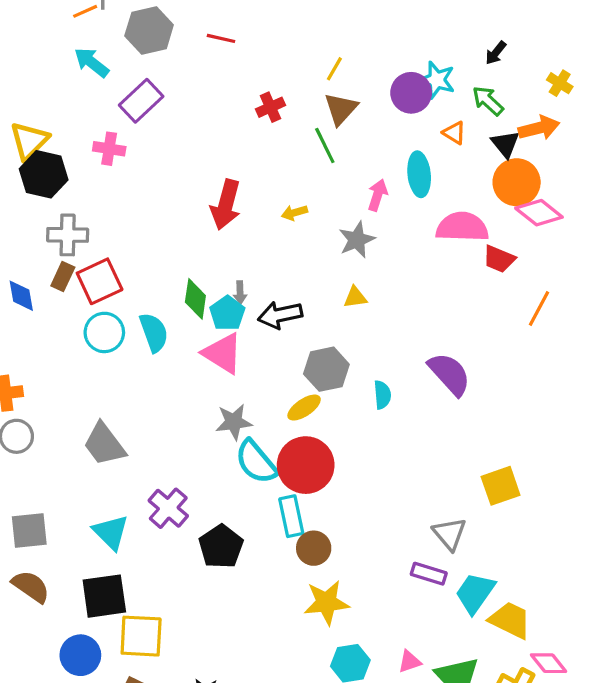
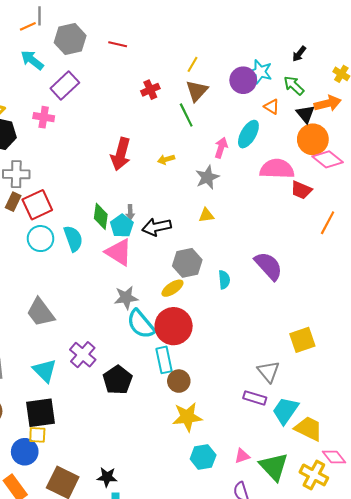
cyan ellipse: (419, 174) -> (248, 134), turned 36
yellow square: (141, 636) -> (37, 435), moved, size x0.6

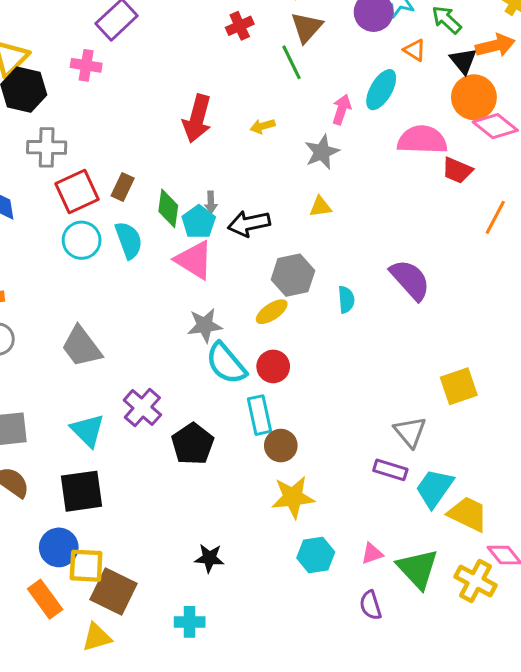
brown rectangle: (13, 202) -> (123, 187), moved
red circle: (174, 326) -> (273, 366), size x0.6
yellow square: (37, 435) -> (86, 566), moved, size x1.4
black star: (107, 477) -> (209, 558), moved

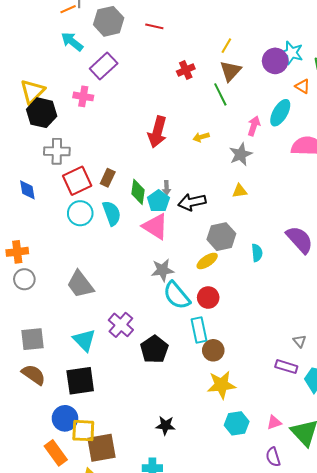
gray triangle: (410, 432) -> (300, 341), size x0.6
brown square: (113, 592) -> (102, 448), turned -36

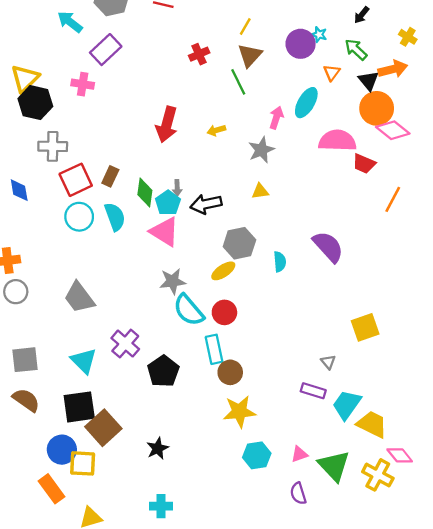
cyan star: (291, 53) -> (319, 35), size x0.6
orange triangle: (303, 86) -> (332, 73), turned 35
black star: (166, 425) -> (158, 448), moved, turned -30
brown square: (102, 448) -> (103, 428), moved, turned -32

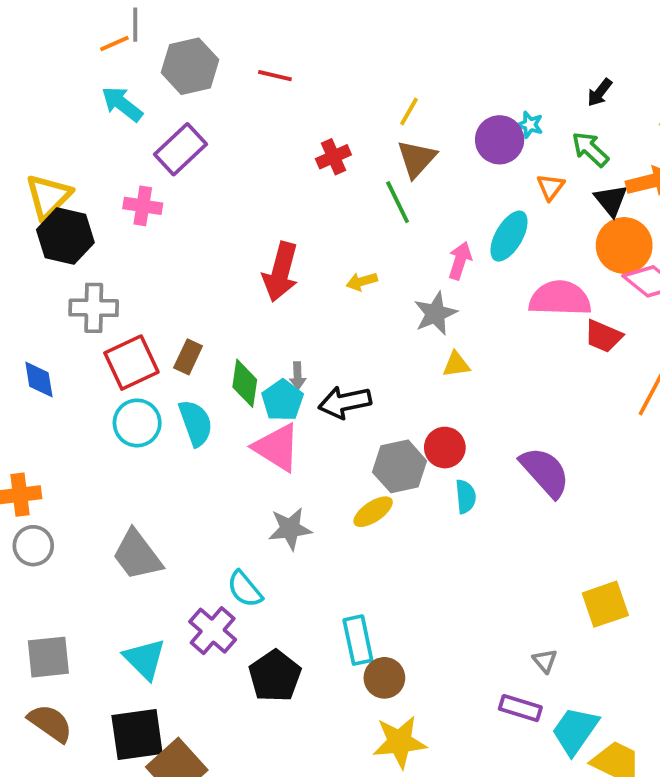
yellow triangle: (260, 191) -> (456, 364), moved
cyan semicircle: (189, 310) -> (245, 589), moved, size x0.7
red circle: (224, 312) -> (445, 448), moved

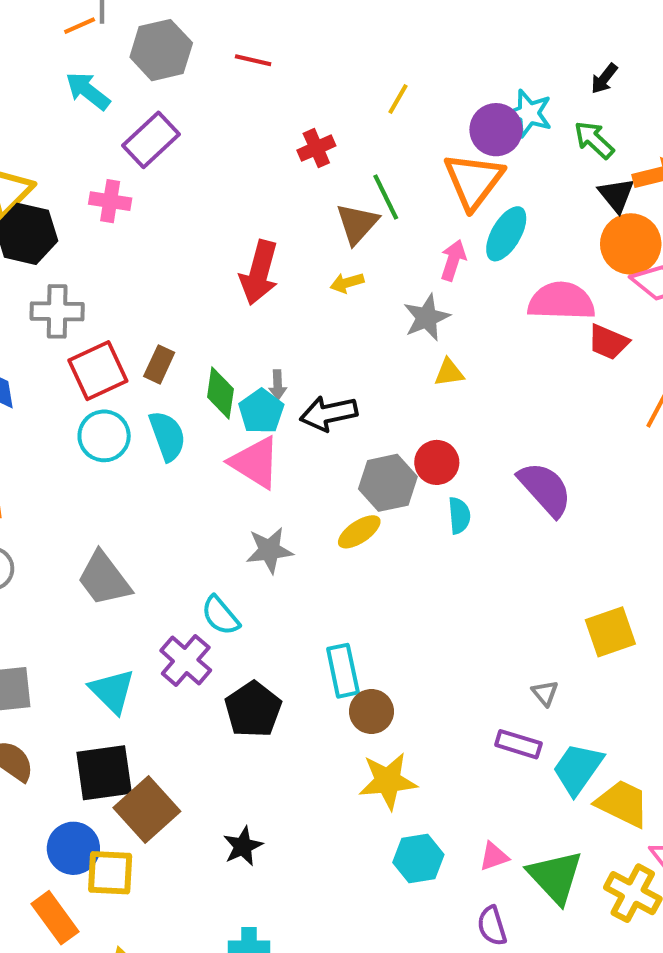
cyan star: (530, 125) -> (529, 113), size x1.6
brown triangle: (416, 159) -> (357, 224), moved
orange triangle: (551, 187) -> (474, 181), moved, size x2.0

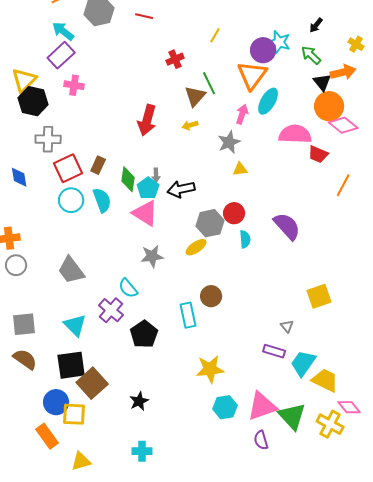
purple rectangle: (151, 140) -> (61, 55), moved
brown circle: (371, 711) -> (211, 296), moved
pink triangle: (494, 856) -> (262, 406), size x2.0

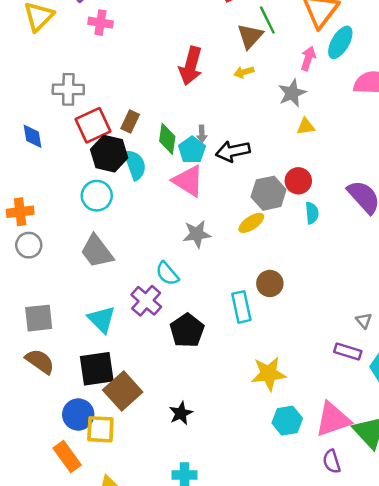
black hexagon: (33, 101) -> (109, 154), moved
cyan circle: (71, 200) -> (97, 196), moved

